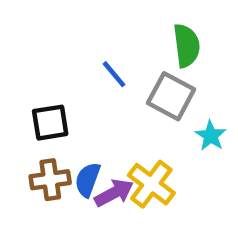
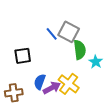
green semicircle: (187, 46) -> (80, 50), moved
gray square: (171, 96) -> (69, 32), moved
brown cross: (50, 180) -> (14, 93), moved

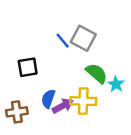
green semicircle: (80, 50) -> (97, 73), moved, turned -42
cyan star: (96, 62) -> (116, 84), moved
yellow cross: (69, 84) -> (83, 101), turned -35

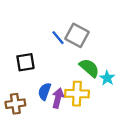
purple arrow: (63, 106) -> (58, 98), turned -48

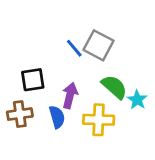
blue semicircle: (44, 91) -> (57, 117), turned 144
purple arrow: (58, 98) -> (70, 95), moved
brown cross: (15, 104) -> (20, 114), moved

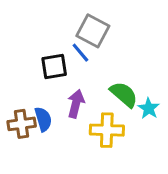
gray square: (99, 45) -> (93, 31), moved
black square: (33, 80) -> (54, 67), moved
blue semicircle: (57, 117) -> (43, 119), moved

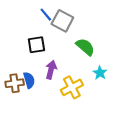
blue line: (80, 53) -> (46, 15), moved
green semicircle: (124, 94) -> (85, 47), moved
yellow cross: (107, 130) -> (72, 87), turned -30

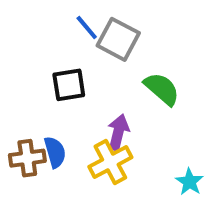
purple arrow: (51, 70) -> (118, 132), moved
cyan star: (100, 73) -> (190, 182), moved
yellow cross: (72, 87) -> (110, 162), moved

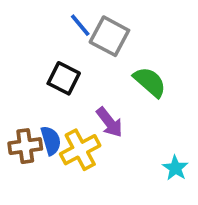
black square: (69, 85) -> (64, 78), turned 36
purple arrow: (118, 132) -> (109, 122), turned 128
yellow cross: (110, 162) -> (80, 150), moved

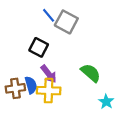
green semicircle: (150, 82) -> (91, 73), moved
purple arrow: (109, 122) -> (49, 74), moved
yellow cross: (80, 150) -> (49, 91), turned 30

